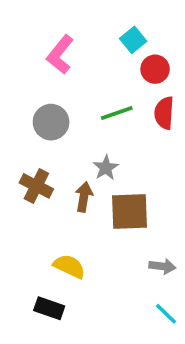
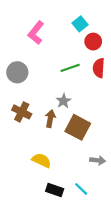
gray circle: (51, 122) -> (17, 72), moved
brown square: (130, 212) -> (78, 127), turned 30
black rectangle: (49, 308) -> (55, 190), moved
cyan line: (166, 314) -> (81, 189), moved

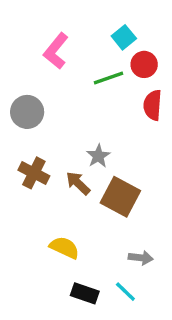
green line: (70, 68) -> (109, 78), moved
brown arrow: (50, 119) -> (78, 183), turned -56
gray arrow: (98, 160) -> (141, 258), moved

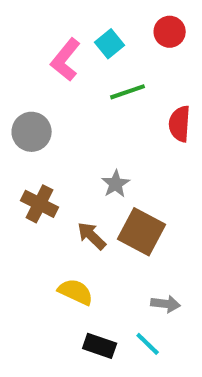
cyan square: (124, 37) -> (110, 44), moved
red circle: (144, 64) -> (170, 32), moved
brown arrow: (78, 183) -> (92, 236), moved

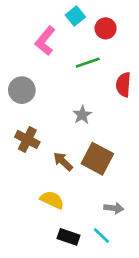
red circle: (170, 32) -> (106, 28), moved
cyan square: (110, 44) -> (75, 16), moved
gray star: (116, 184) -> (82, 115), moved

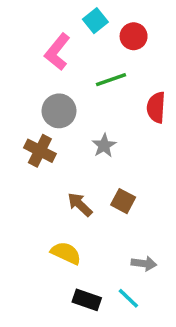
gray circle: (22, 90) -> (59, 111), moved
brown cross: (27, 139) -> (40, 151), moved
brown square: (97, 159) -> (123, 201), size x0.6

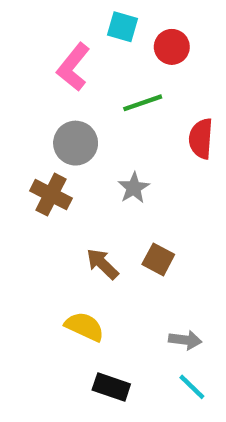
cyan square: (95, 21) -> (123, 27), turned -35
cyan line: (128, 298) -> (192, 387), moved

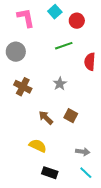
cyan square: (123, 27) -> (55, 12), turned 32
pink L-shape: (73, 67) -> (26, 18), moved, turned 130
gray circle: (76, 143) -> (16, 52), moved

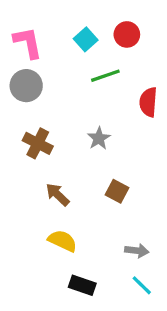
cyan square: (55, 12) -> (86, 39), moved
pink L-shape: (26, 18) -> (28, 43), moved
brown arrow: (46, 118) -> (58, 195), moved

